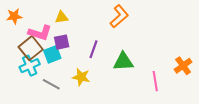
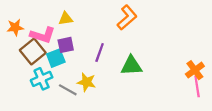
orange star: (14, 16) -> (15, 27), moved
cyan cross: (30, 66) -> (42, 79), moved
pink line: (155, 81) -> (197, 87), moved
gray line: (51, 84) -> (68, 90), moved

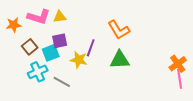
orange L-shape: (127, 18) -> (119, 30), moved, turned 100
pink L-shape: (43, 35) -> (39, 17), moved
brown square: (33, 51) -> (30, 47), size x0.7
yellow star: (86, 82) -> (79, 60), moved

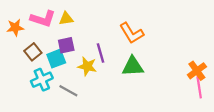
purple line: (91, 48) -> (101, 53), turned -36

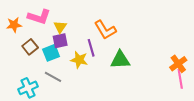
yellow triangle: (66, 19) -> (60, 27), moved, turned -48
orange L-shape: (132, 33) -> (105, 30), moved
cyan cross: (42, 80) -> (28, 88), moved
gray line: (68, 91) -> (53, 77), moved

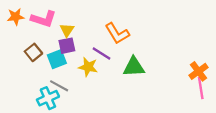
orange star: (14, 25) -> (16, 17), moved
purple line: (91, 48) -> (101, 54), turned -42
cyan cross: (28, 88) -> (48, 98), moved

